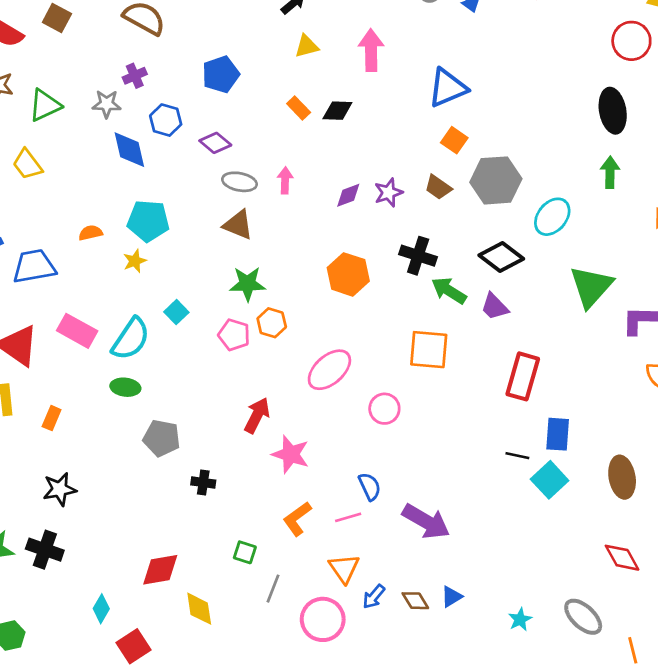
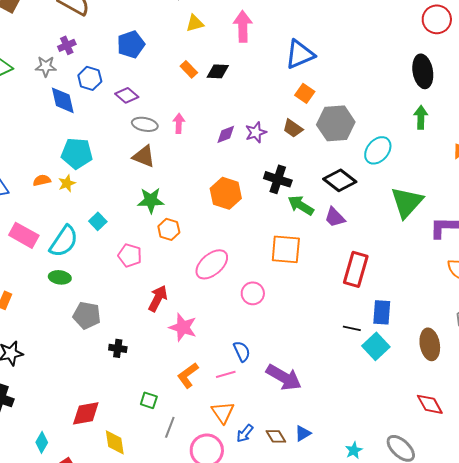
orange semicircle: (90, 233) -> (42, 180), moved
pink pentagon: (234, 335) -> (130, 255), moved

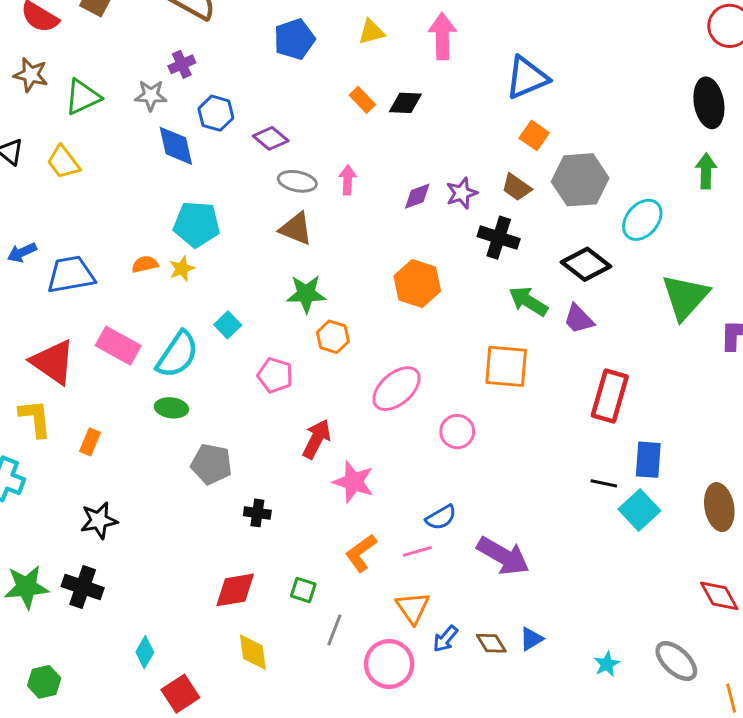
blue pentagon: (131, 44) -> (294, 39), moved
black cross: (278, 179) -> (499, 238), moved
blue semicircle: (242, 351) -> (441, 517), turned 85
red diamond: (86, 413) -> (235, 590), moved

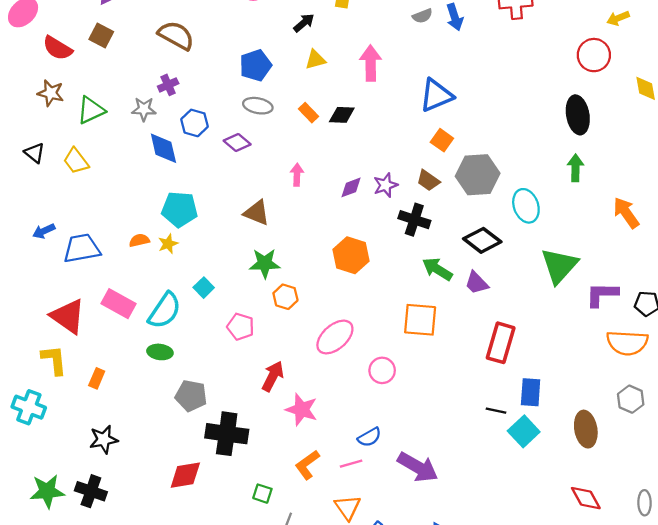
gray ellipse: (297, 181) -> (258, 106), moved
cyan ellipse: (642, 220) -> (526, 206), turned -60
black cross: (257, 513) -> (227, 434), size x2.0
red diamond: (235, 590) -> (185, 475), moved

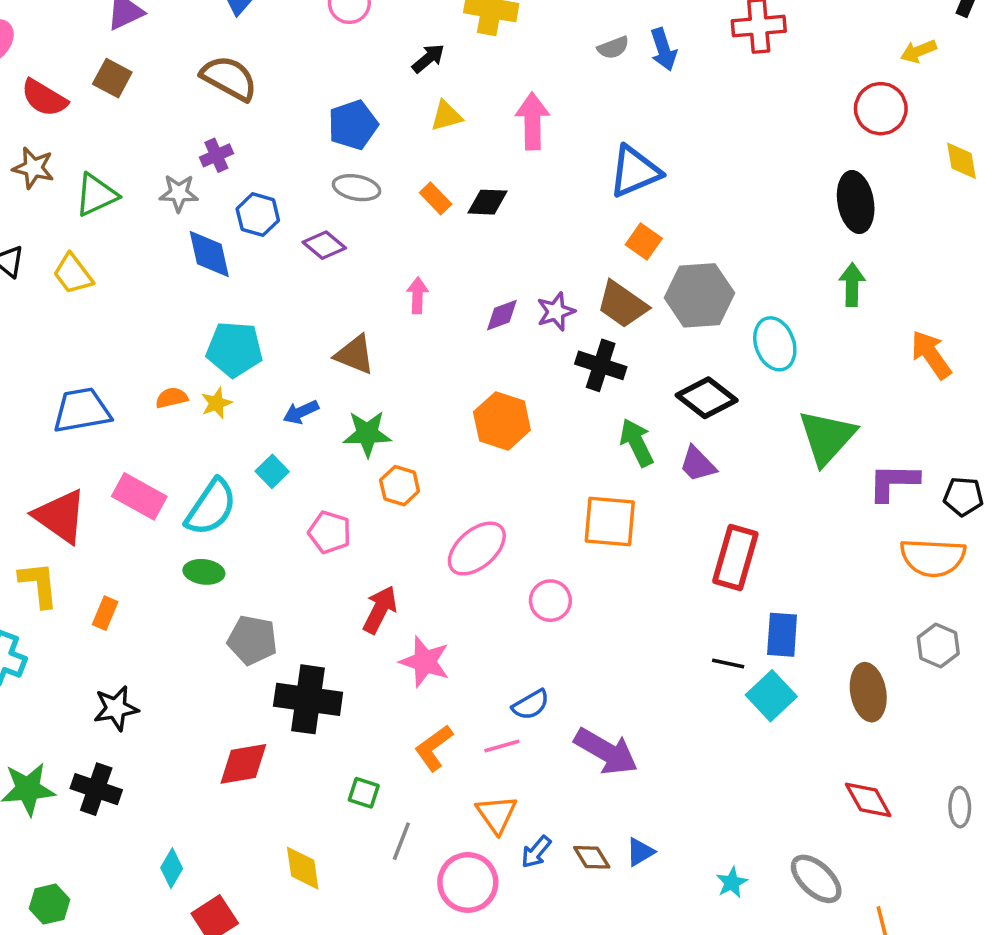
brown trapezoid: (428, 180) -> (622, 304), size x1.4
blue arrow: (44, 231) -> (301, 412), moved
green arrow: (437, 269) -> (637, 443), turned 32

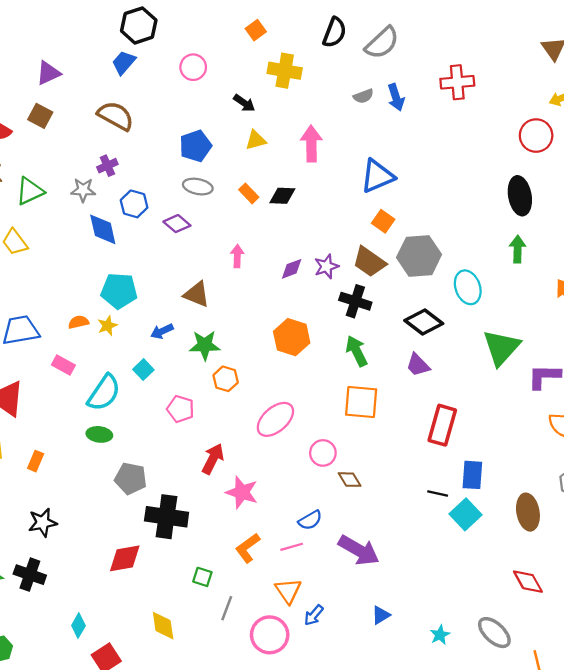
black arrow: (428, 58) -> (244, 103), turned 75
green arrow: (637, 443) -> (357, 351), moved
pink rectangle: (139, 496) -> (63, 365), moved, size x0.7
brown diamond: (592, 857) -> (350, 480), moved

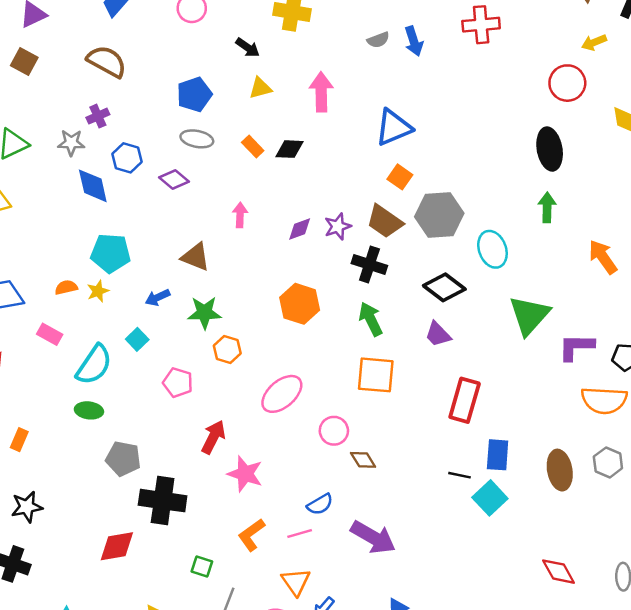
brown ellipse: (528, 512) -> (560, 470), moved

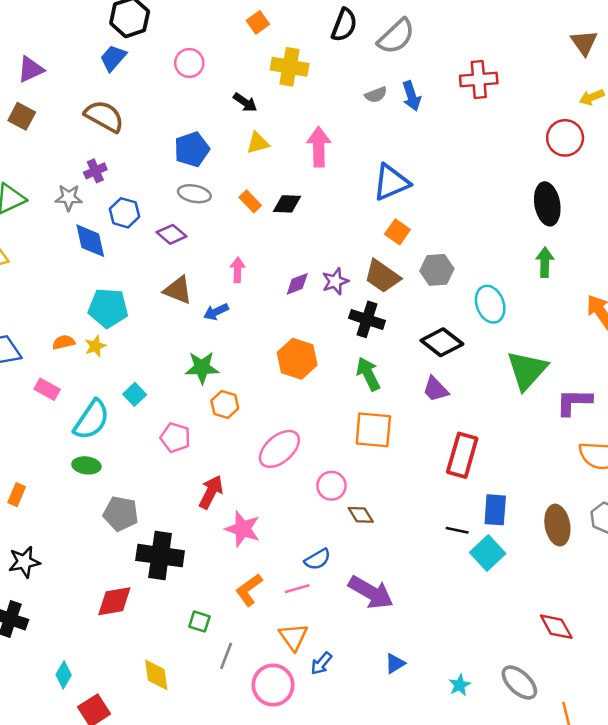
gray hexagon: (439, 215) -> (437, 270), size x0.7
brown triangle: (196, 257) -> (178, 290), moved
blue arrow: (157, 297) -> (216, 312), moved

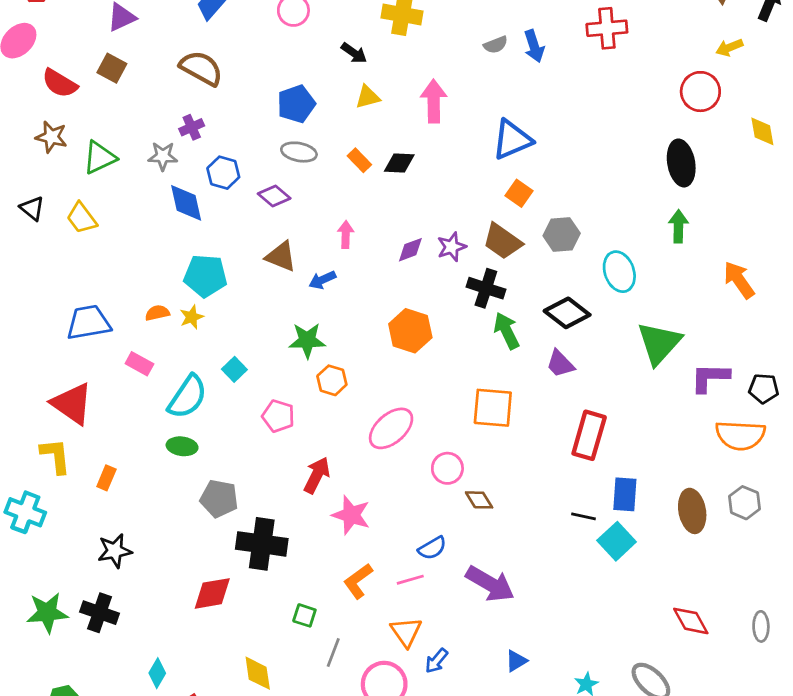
green arrow: (368, 374) -> (507, 331), moved

